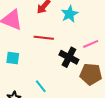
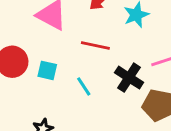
cyan line: (41, 86) -> (84, 86), moved

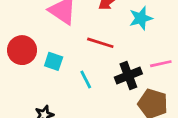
black cross: (129, 78) -> (128, 76), turned 30

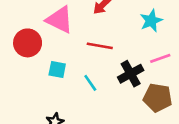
cyan star: (141, 18) -> (151, 21), moved
red circle: (22, 50) -> (28, 43), moved

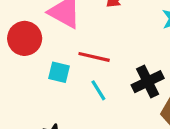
red line: (100, 46) -> (94, 57), moved

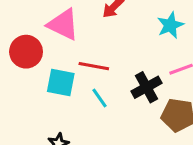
cyan square: (59, 72) -> (61, 83), size x1.4

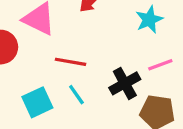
cyan square: (61, 83) -> (37, 102), moved, turned -36

